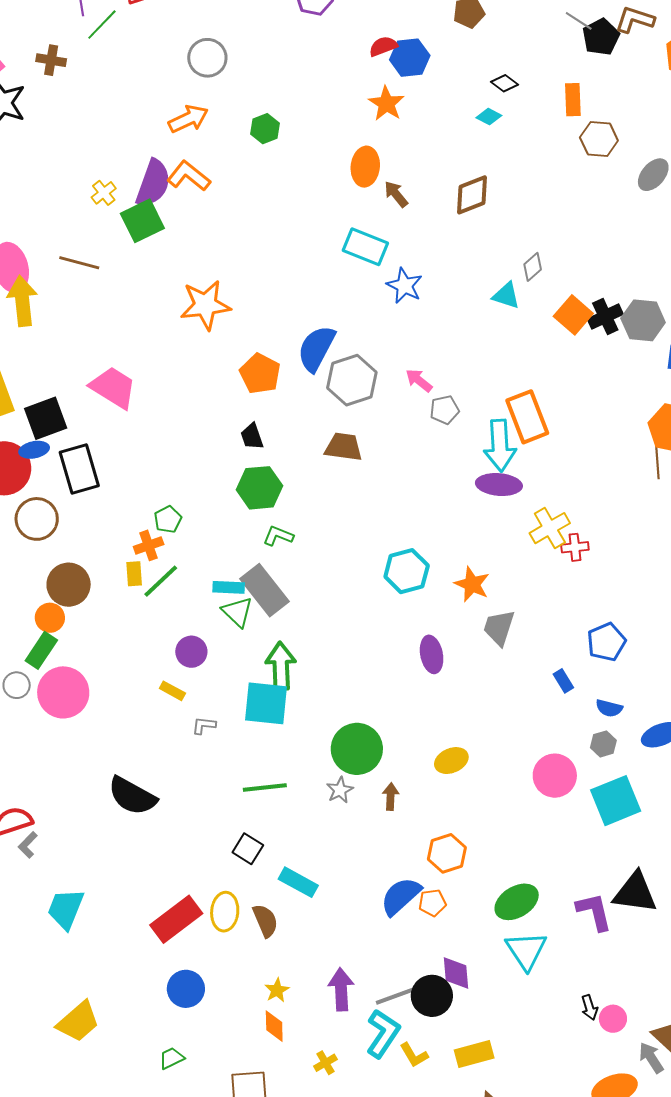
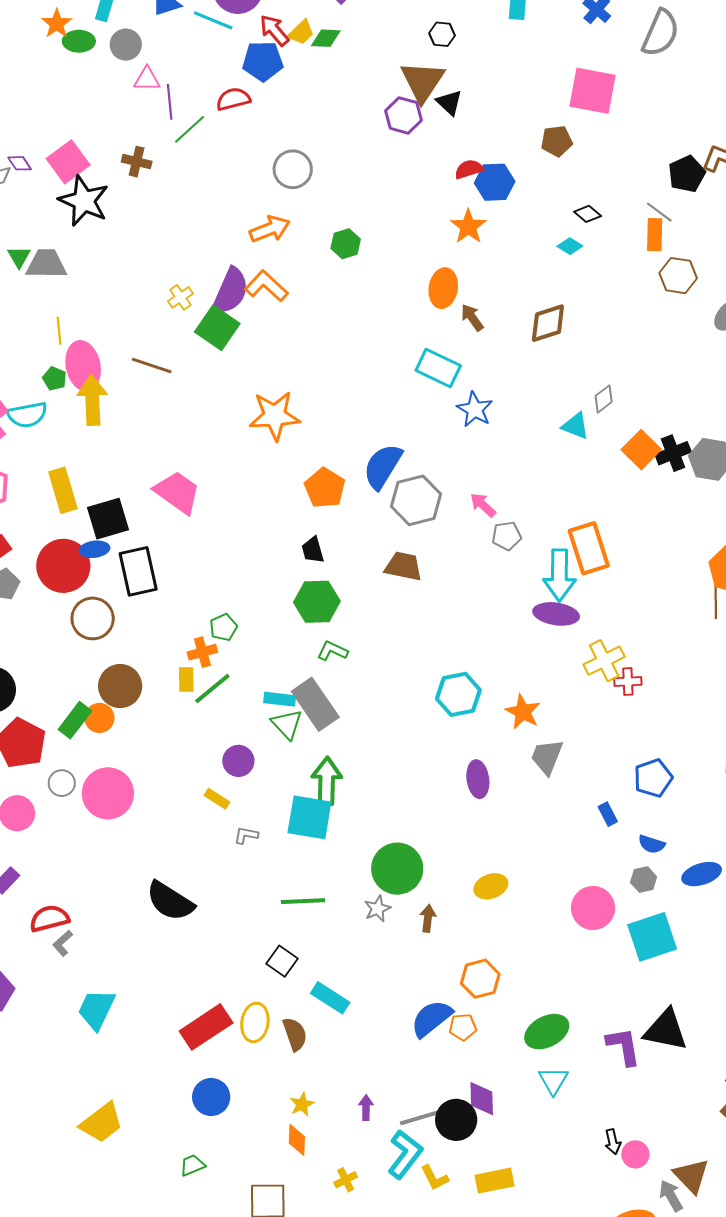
gray line: (579, 21) -> (659, 212), moved
green square: (142, 221) -> (217, 328), turned -33
green rectangle: (41, 650) -> (75, 720), moved
cyan triangle: (526, 950) -> (553, 1081), size x0.7
purple arrow: (341, 989) -> (366, 1108), size x0.6

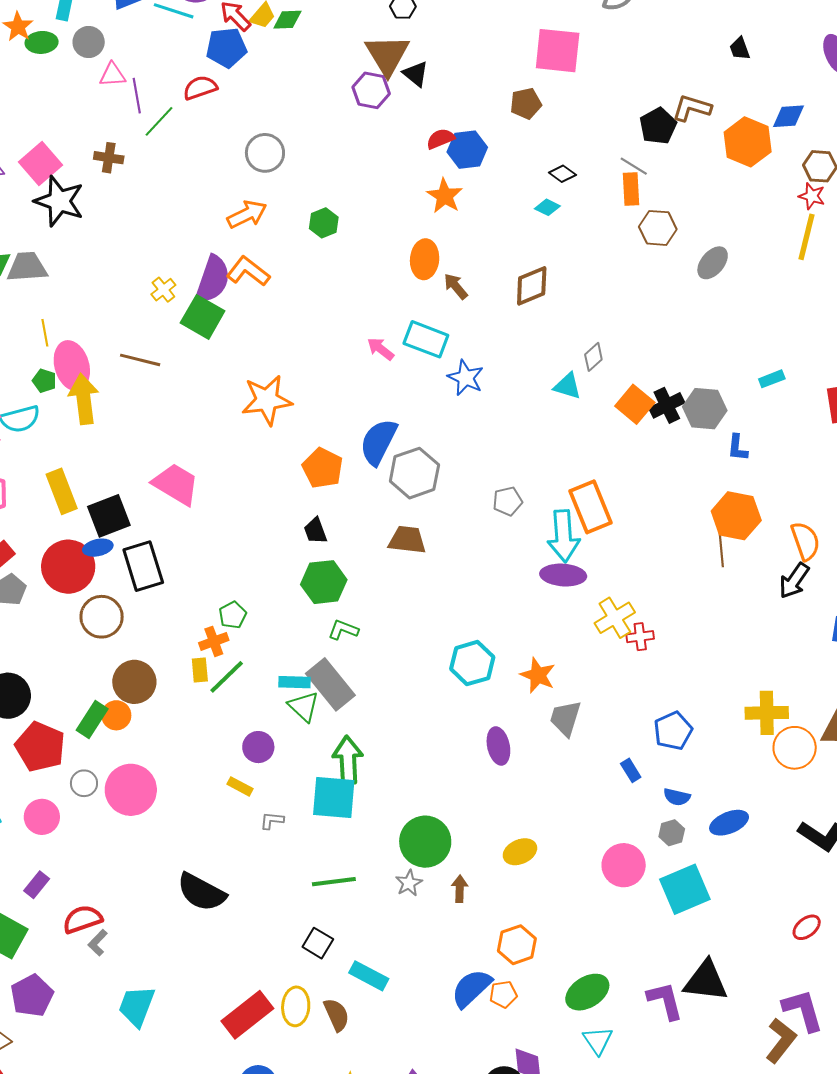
pink arrow: (483, 505) -> (381, 349), moved

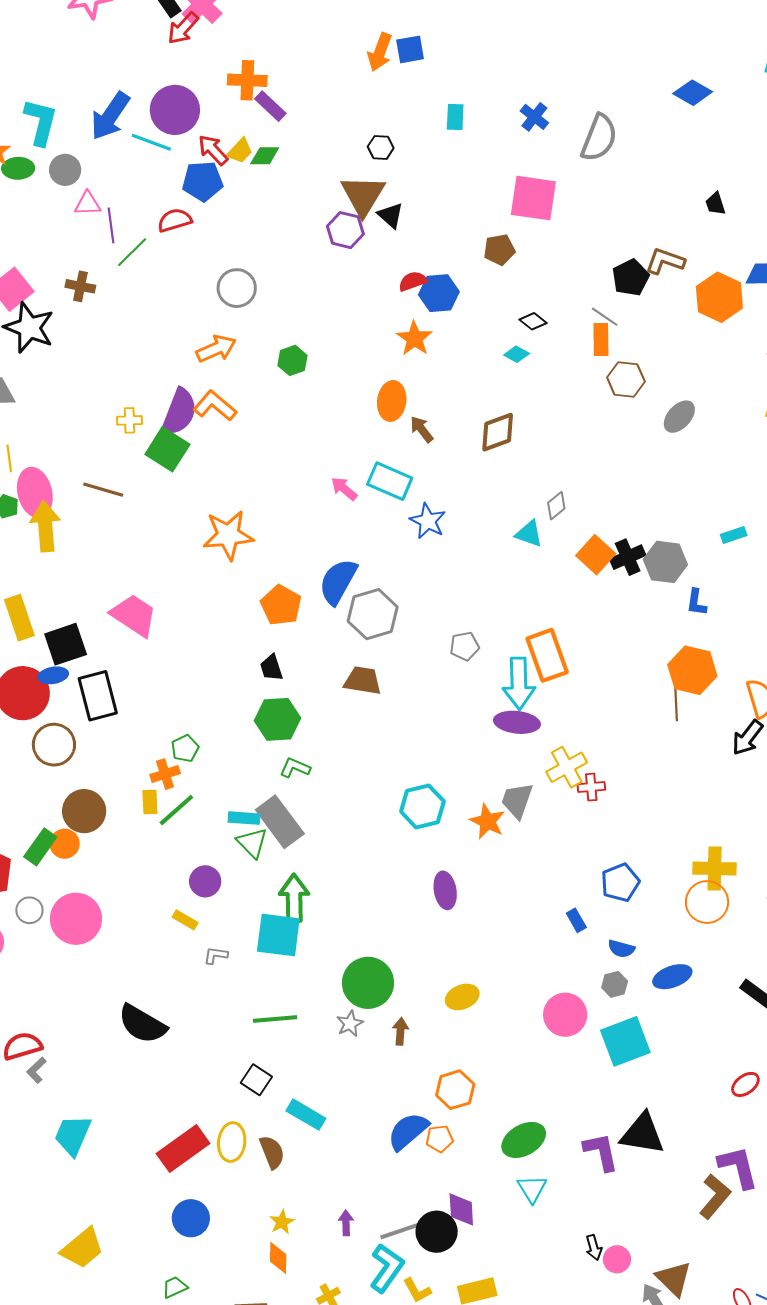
yellow cross: (163, 290) -> (129, 420), turned 35
gray trapezoid: (565, 718) -> (517, 801), moved
orange circle: (795, 748) -> (707, 902), moved

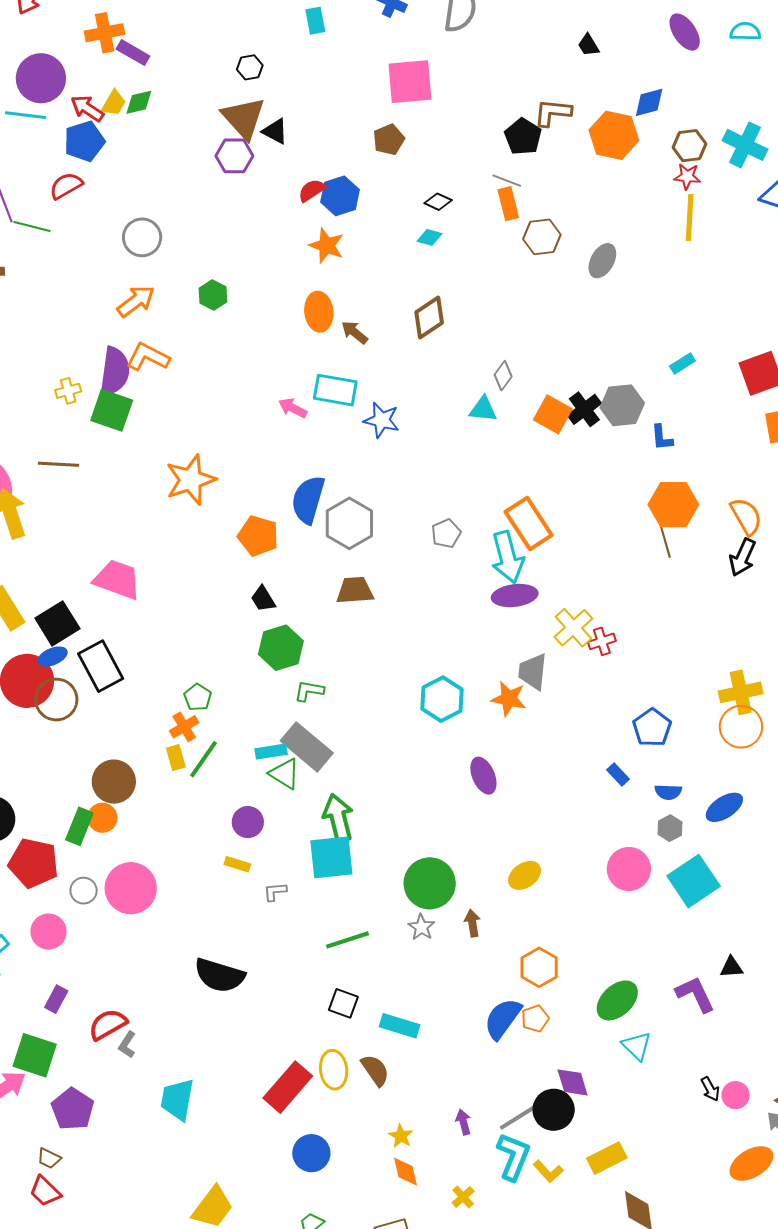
green line: (132, 252) -> (32, 226), turned 72
brown circle: (54, 745) -> (56, 700), moved
black triangle: (642, 1134) -> (731, 967), size x0.5

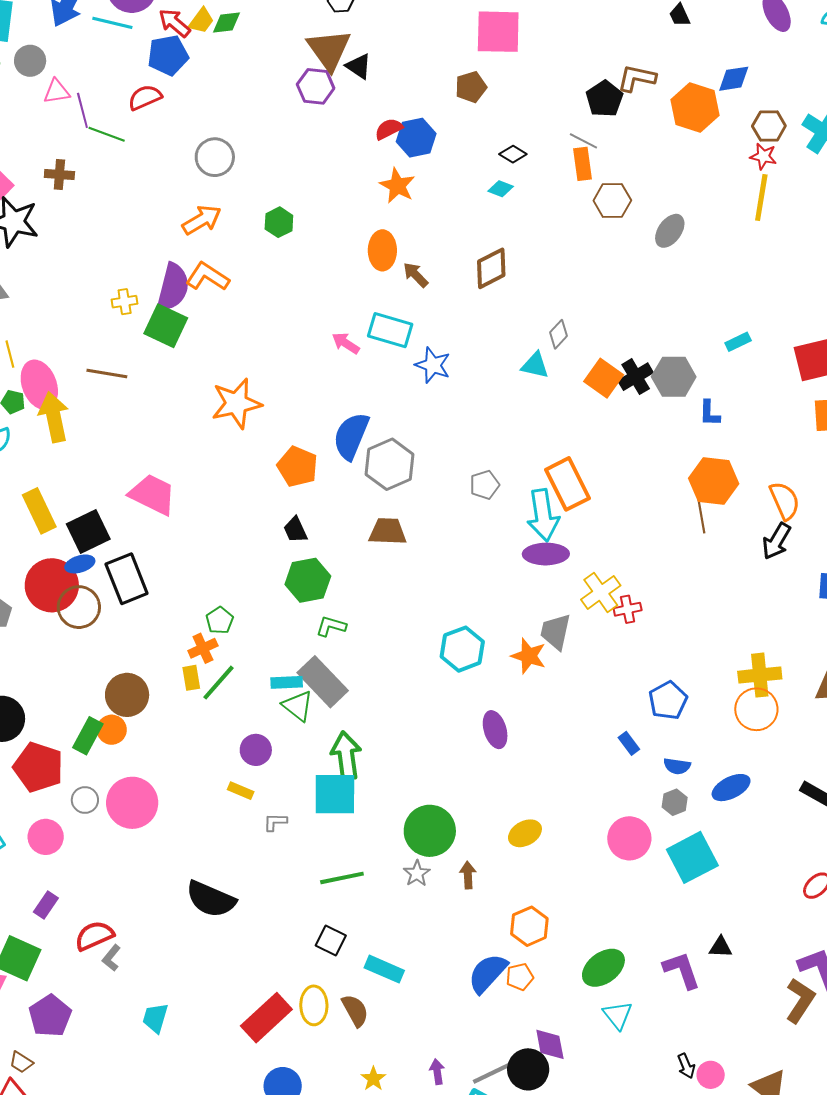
cyan trapezoid: (177, 1099) -> (155, 1018), size x0.7

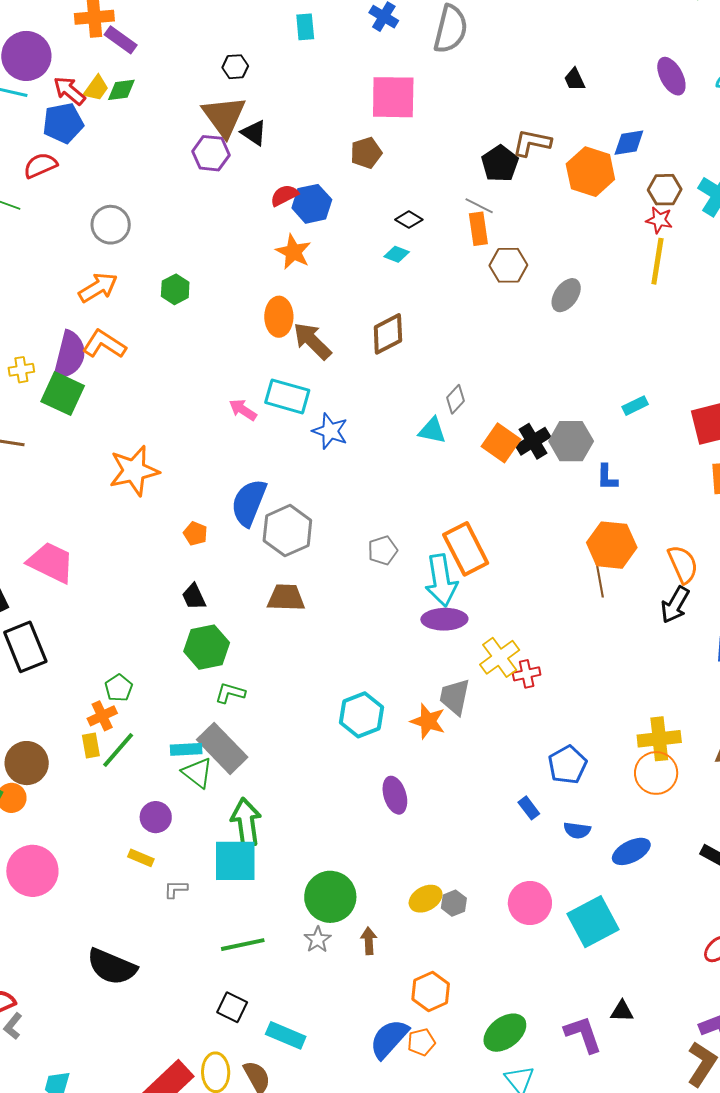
brown arrow: (416, 275) -> (312, 341), size x1.5
orange pentagon: (297, 467) -> (195, 534), size x0.6
gray hexagon: (675, 802) -> (454, 903), moved

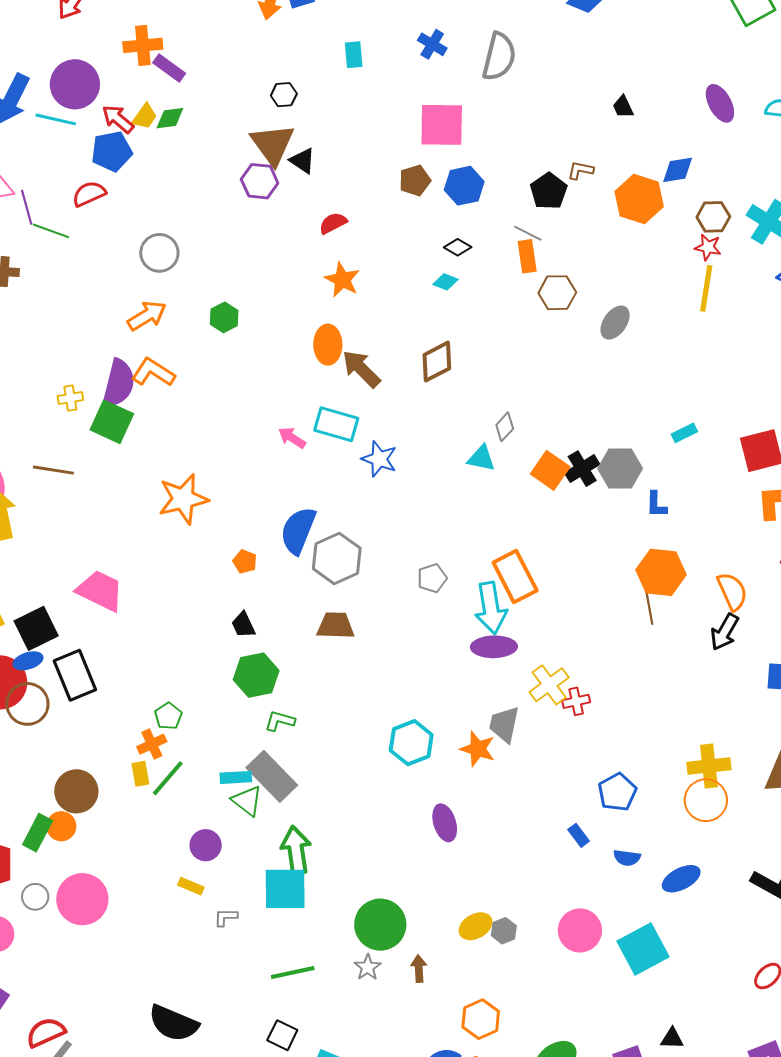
brown L-shape: (532, 143) -> (580, 170), size x0.7
blue hexagon: (312, 204) -> (464, 186), moved
black semicircle: (112, 967) -> (173, 1023), moved

